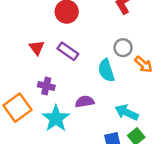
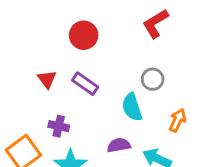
orange arrow: (143, 64) -> (177, 120), moved, turned -108
purple semicircle: (85, 102) -> (119, 145), moved

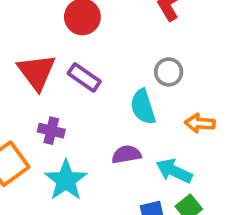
red triangle: (47, 79) -> (37, 72), size x1.6
orange arrow: (177, 120) -> (200, 123), turned -110

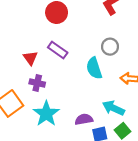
red triangle: (37, 72) -> (30, 58), moved, size x0.6
purple semicircle: (126, 154) -> (84, 119), moved

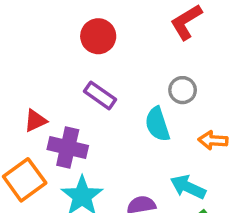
red triangle: (30, 58) -> (35, 121), moved, turned 42
purple cross: (37, 83) -> (68, 148), size x1.5

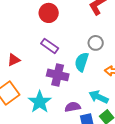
cyan semicircle: (157, 124) -> (82, 62), turned 36
purple cross: (68, 148) -> (58, 75), moved

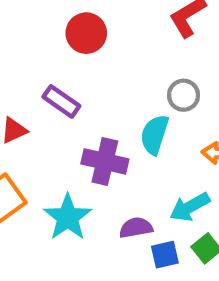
purple rectangle: (50, 46) -> (61, 101), moved
cyan arrow: (99, 97) -> (190, 207), turned -54

